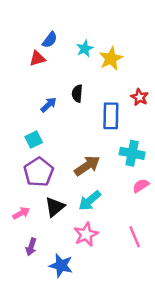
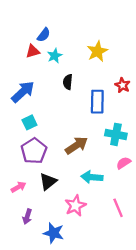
cyan star: (85, 49) -> (55, 56), moved
blue arrow: (49, 105) -> (23, 92), moved, size x1.6
cyan arrow: (90, 201) -> (92, 177), moved, turned 45

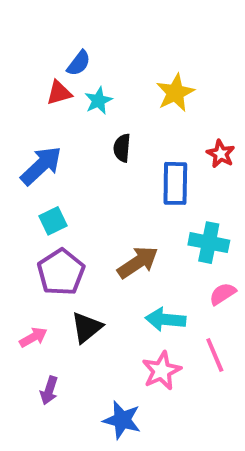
pink star: (75, 206) -> (162, 371), moved
pink line: (118, 208) -> (215, 355), moved
blue star: (54, 233) -> (122, 420), moved

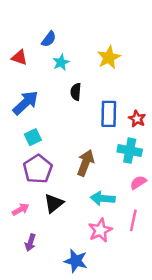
red triangle: (59, 93) -> (19, 57), moved, turned 35
red star: (221, 154) -> (137, 119), moved
brown arrow: (138, 262) -> (86, 163), turned -35
pink line: (215, 355) -> (133, 220), turned 35

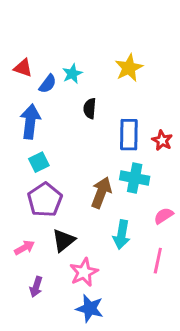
blue semicircle: (49, 39) -> (48, 84), moved
blue arrow: (25, 103) -> (30, 122), turned -40
cyan cross: (130, 151) -> (135, 178), moved
cyan arrow: (103, 198) -> (122, 235), turned -85
pink star: (100, 230) -> (84, 272), moved

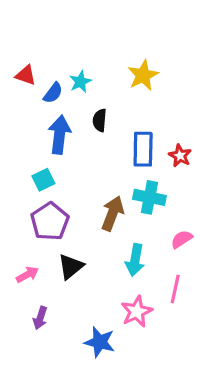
blue arrow: (30, 122) -> (59, 135), moved
pink star: (84, 272) -> (137, 312), moved

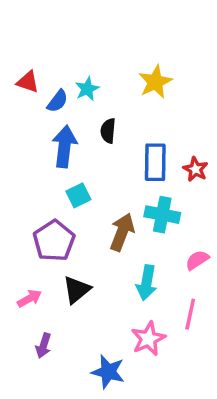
cyan square: (43, 180) -> (78, 195), moved

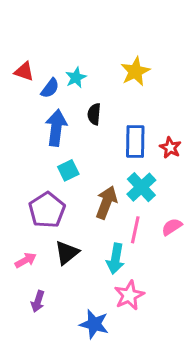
cyan cross: (162, 215) -> (141, 187), turned 36
cyan arrow: (147, 283) -> (115, 259), moved
pink line: (190, 314) -> (135, 230), moved

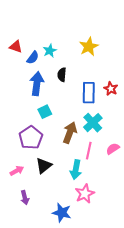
red star: (170, 148) -> (111, 89), moved
purple arrow: (38, 301) -> (25, 198), turned -32

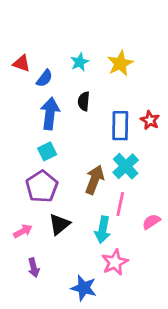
cyan star: (50, 51) -> (80, 62), moved
cyan square: (45, 112) -> (47, 151), moved
pink semicircle: (113, 149) -> (151, 222), moved

